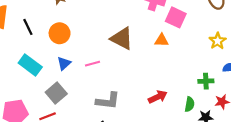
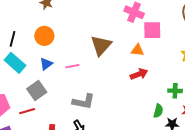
pink square: (176, 17) -> (152, 30), turned -30
black line: (28, 27) -> (12, 39), moved, turned 35
brown triangle: (122, 38) -> (101, 45), turned 40
red arrow: (158, 97) -> (139, 74), moved

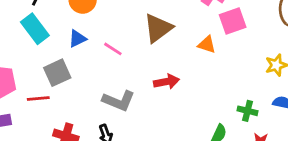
pink square: (152, 30) -> (233, 21), turned -30
pink line: (72, 66) -> (113, 49), turned 32
red arrow: (139, 74) -> (166, 82), moved

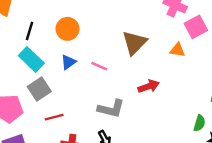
gray square: (57, 73) -> (39, 89), moved
red line: (38, 98) -> (54, 117), moved

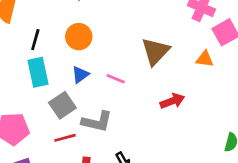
cyan rectangle: (31, 59) -> (38, 72), turned 35
gray square: (39, 89) -> (62, 105), moved
gray L-shape: (111, 109) -> (97, 122), moved

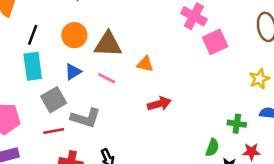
brown triangle: (155, 51) -> (108, 44), moved, turned 44
orange triangle: (205, 59) -> (145, 64), moved

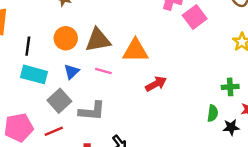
orange triangle: (145, 64) -> (135, 51), size x1.6
cyan rectangle: (33, 66) -> (34, 74), turned -55
red line: (54, 131) -> (54, 131), moved

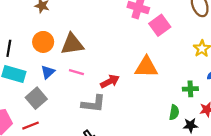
orange triangle: (135, 51) -> (146, 67), moved
red arrow: (156, 84) -> (110, 81), moved
gray L-shape: (92, 111) -> (93, 104), moved

